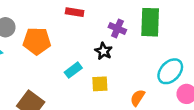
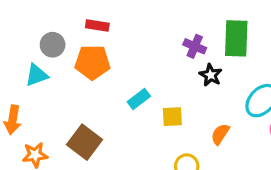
red rectangle: (75, 12) -> (97, 26), moved
black star: (104, 51) -> (211, 75), moved

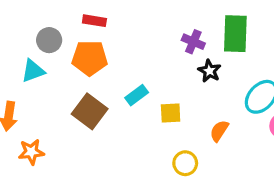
brown square: (84, 142) -> (90, 111), moved

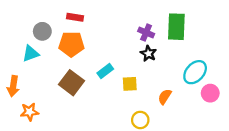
black star: (209, 71) -> (148, 54), moved

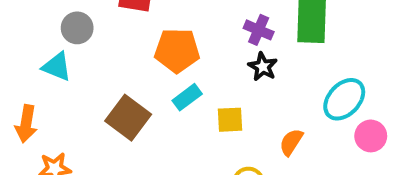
orange pentagon: (71, 44) -> (177, 50), moved
cyan triangle: (31, 54) -> (57, 67), turned 42

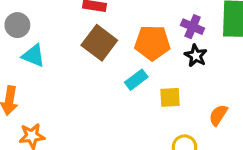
gray circle: (77, 28) -> (17, 25), moved
orange pentagon: (177, 50) -> (152, 43), moved
brown square: (128, 118) -> (99, 43), moved

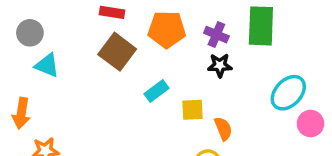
orange pentagon: (152, 43) -> (167, 29), moved
black star: (196, 56) -> (220, 65), turned -30
orange semicircle: (218, 115) -> (223, 129), moved, turned 125

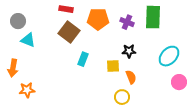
black star: (220, 65) -> (129, 51), moved
cyan rectangle: (157, 91) -> (83, 59), moved, turned -32
pink circle: (311, 124) -> (179, 82), moved

